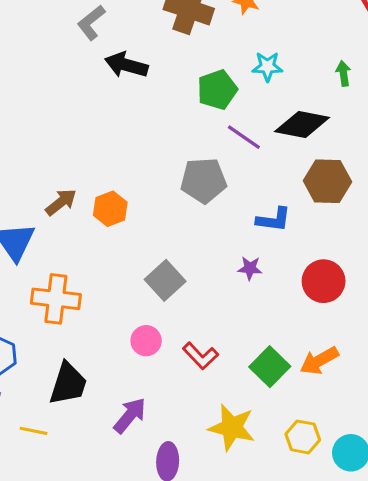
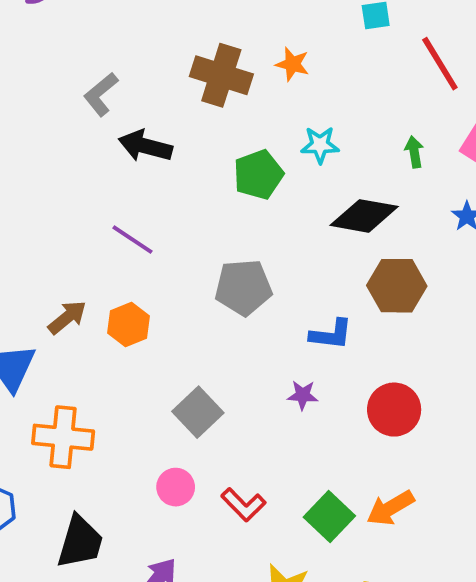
purple line: (244, 137) -> (132, 240), moved

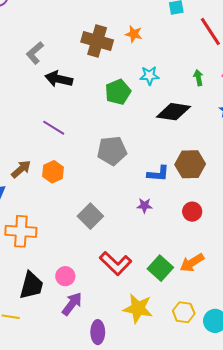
brown hexagon: (397, 286) -> (190, 164), moved
red circle: (394, 410) -> (192, 212), size x0.7
pink circle: (176, 487) -> (65, 276), moved
red L-shape: (243, 505) -> (116, 263), size x1.4

